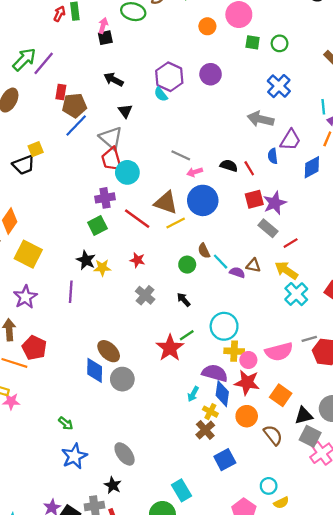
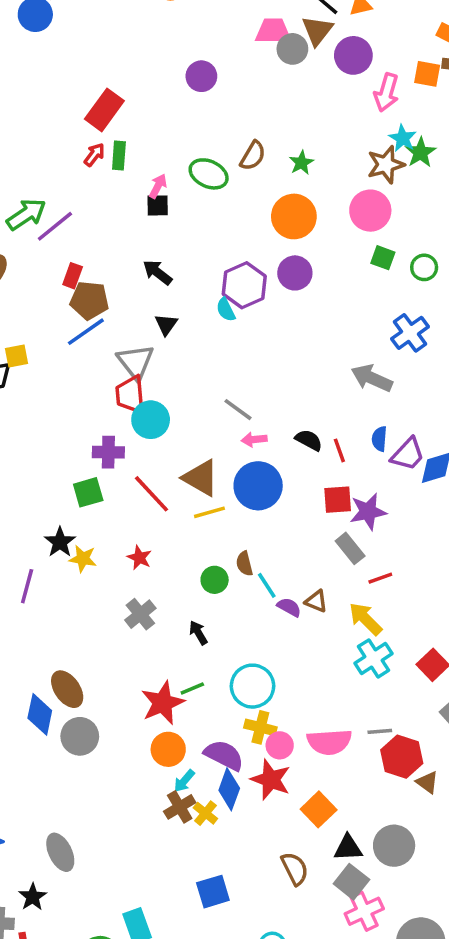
orange circle: (207, 26) -> (294, 216), moved, size x1.6
purple circle: (211, 74) -> (295, 273), moved
purple trapezoid: (290, 140) -> (408, 454), moved
orange circle: (247, 416) -> (168, 749), moved
brown cross: (205, 430) -> (180, 807), moved

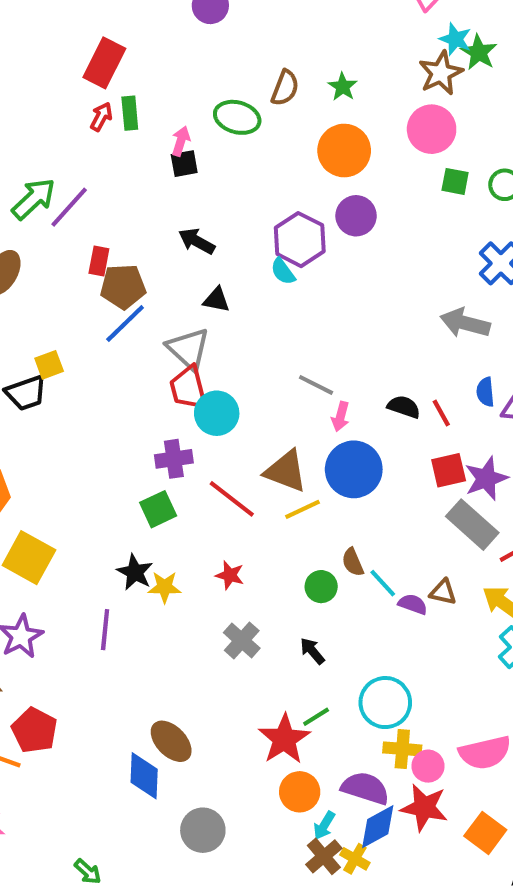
black triangle: (166, 324) -> (216, 300), turned -45
pink arrow: (254, 440) -> (340, 417), turned -60
gray rectangle: (350, 548) -> (472, 525), size x1.4
gray circle: (80, 736) -> (203, 830), moved
blue diamond: (229, 789) -> (378, 827), turned 51

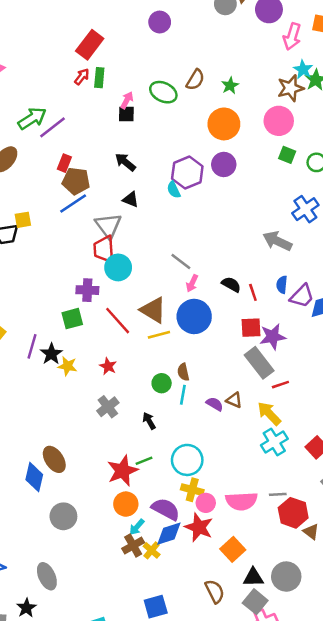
cyan line: (383, 583) -> (183, 395), moved, turned 42
purple line: (105, 630) -> (32, 346), moved

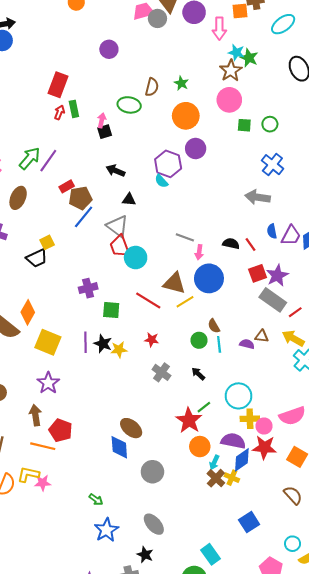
red rectangle: (64, 163) -> (67, 186), turned 56
purple cross: (87, 290) -> (88, 288), moved
green square: (72, 319) -> (111, 310), turned 36

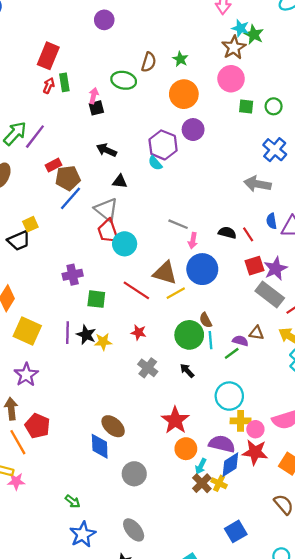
green circle: (199, 340) -> (189, 335), size x1.6
green line: (204, 407) -> (232, 353), moved
orange line: (43, 446) -> (18, 442), turned 45

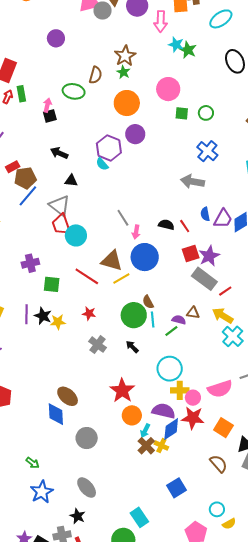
brown star: (234, 47) -> (125, 56), moved
gray line: (178, 224) -> (123, 218), turned 36

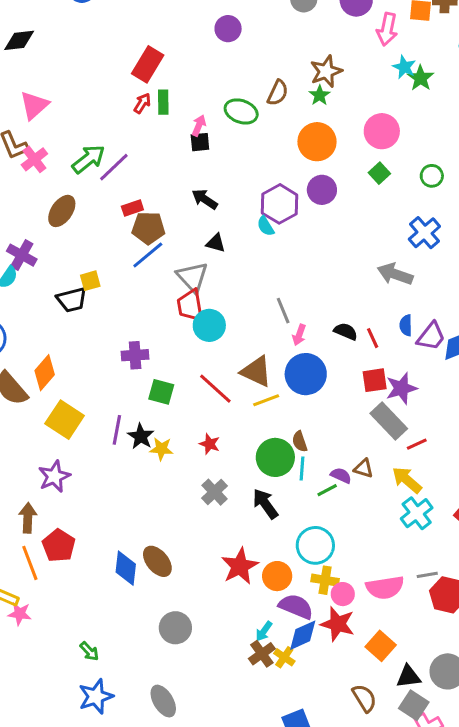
green square: (182, 113) -> (379, 173), moved, turned 32
black arrow: (132, 347) -> (265, 504), size x1.5
blue diamond: (56, 414) -> (126, 568), moved
orange circle: (132, 415) -> (277, 576), moved

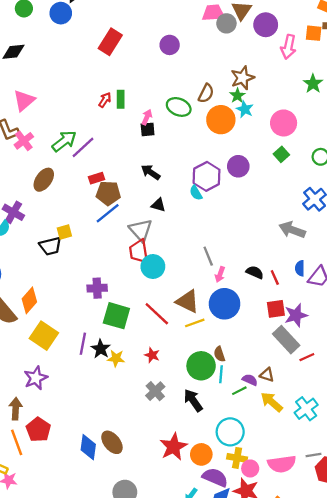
red rectangle: (148, 64) -> (110, 42), moved
cyan star: (404, 67) -> (245, 109), moved
orange circle: (317, 142) -> (221, 120), moved
green square: (161, 392) -> (116, 316), size x1.4
yellow arrow: (407, 480) -> (272, 402), moved

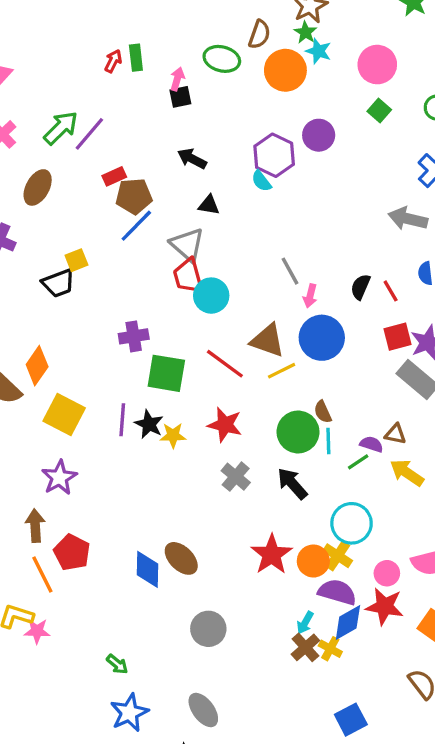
black semicircle: (255, 272) -> (361, 287), turned -84
red star: (152, 355) -> (225, 425), size x1.5
yellow cross: (237, 458) -> (338, 556), moved, turned 30

